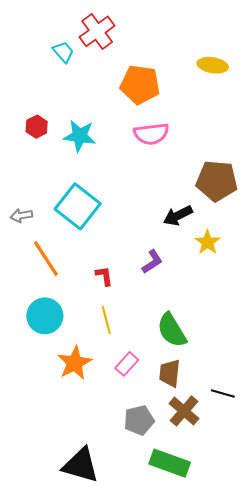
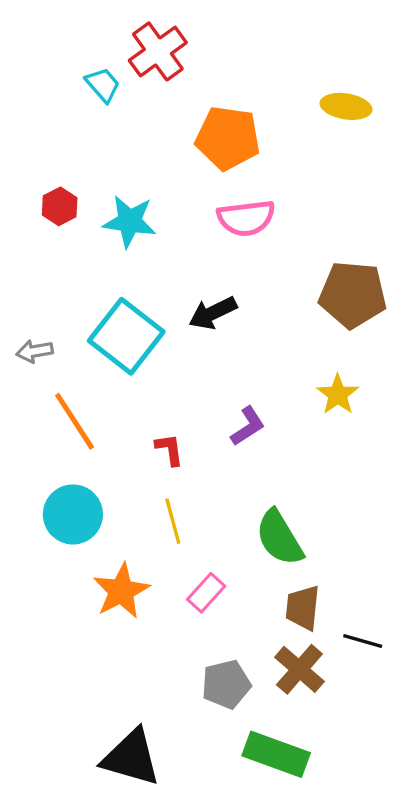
black arrow: (178, 216) -> (213, 313), moved
brown trapezoid: (170, 373) -> (303, 608), moved

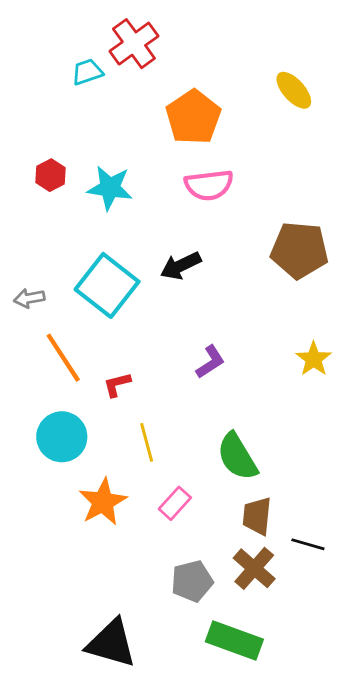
cyan trapezoid: (103, 85) -> (87, 72), turned -68
yellow ellipse: (346, 106) -> (294, 90), turned 39
orange pentagon: (228, 138) -> (193, 117), turned 30
yellow star: (338, 395) -> (314, 359), moved
red L-shape: (170, 449) -> (117, 384), moved, turned -96

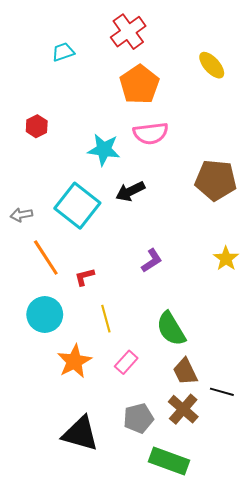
red cross: (134, 44) -> (128, 32), moved
cyan star: (110, 188) -> (104, 150), moved
brown trapezoid: (257, 516) -> (185, 371), turned -32
black triangle: (111, 643) -> (80, 434), moved

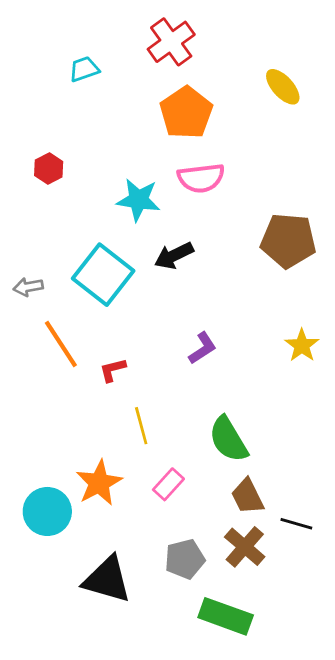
cyan circle: (45, 315) -> (47, 511), moved

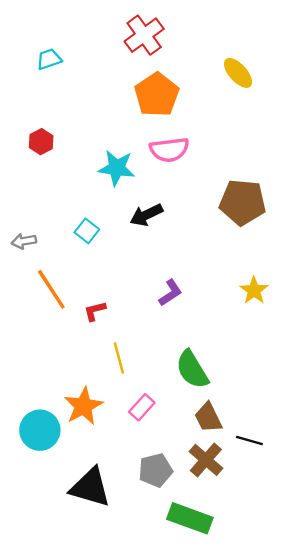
cyan trapezoid: (84, 69) -> (49, 59), moved
cyan square: (103, 275) -> (87, 231), size x0.5

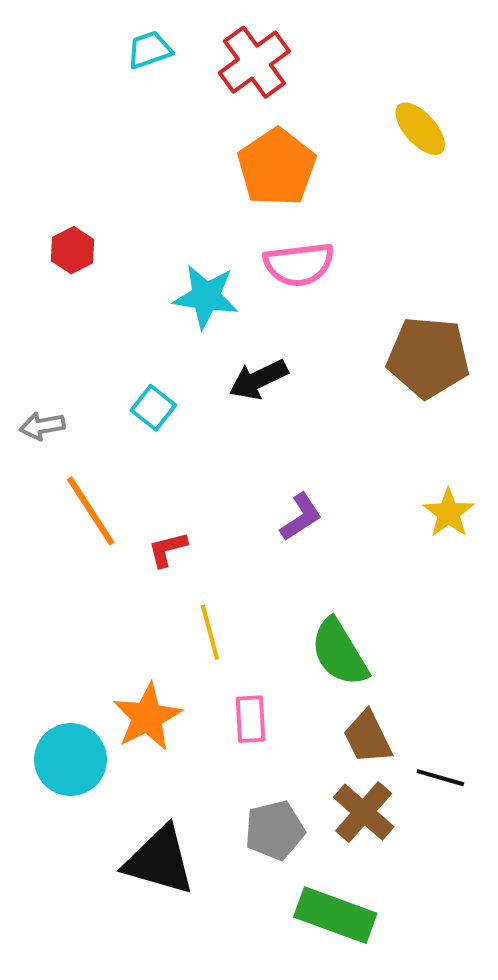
cyan trapezoid: (49, 59) -> (149, 50), moved
pink rectangle: (142, 407) -> (250, 719), turned -45

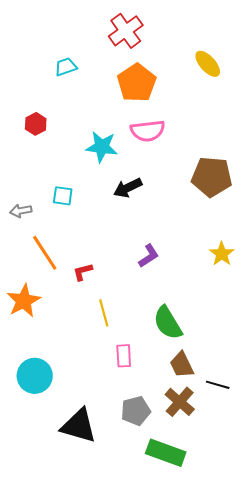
cyan trapezoid: (149, 50) -> (66, 67), moved
cyan square: (153, 408) -> (63, 196), moved, turned -30
orange star: (147, 717) -> (24, 301), moved

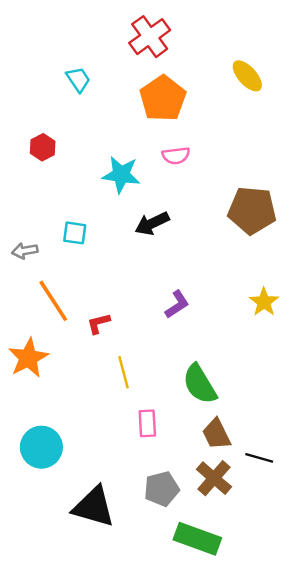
cyan trapezoid: (66, 67) -> (78, 79), turned 75
pink semicircle: (148, 131) -> (176, 156), size x0.7

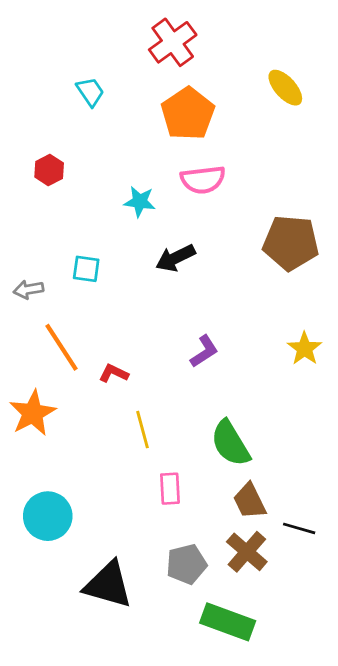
pink semicircle: (176, 156) -> (203, 180), size x1.4
cyan star: (121, 175) -> (140, 202), size x0.7
red L-shape: (99, 323) -> (114, 373), turned 40

